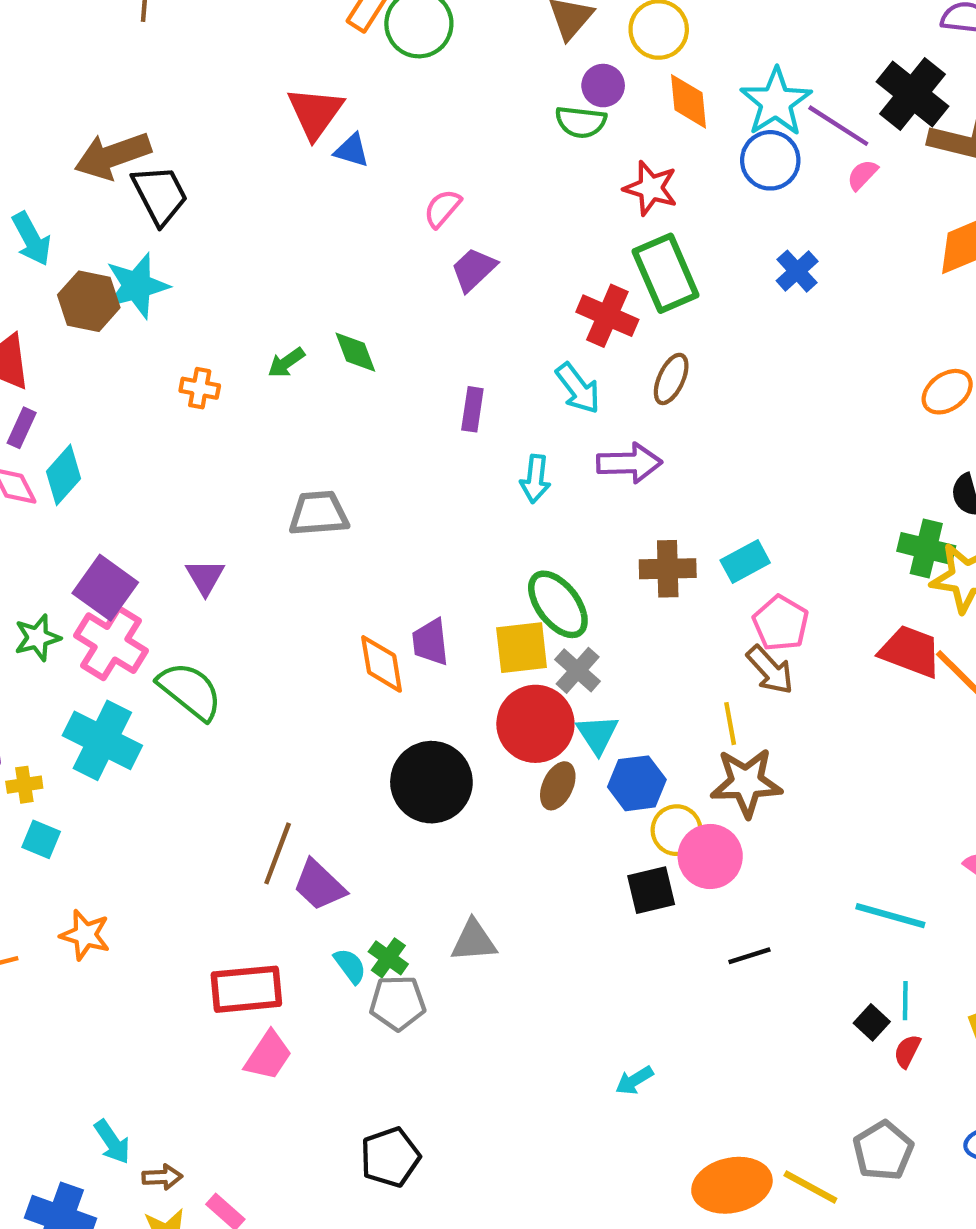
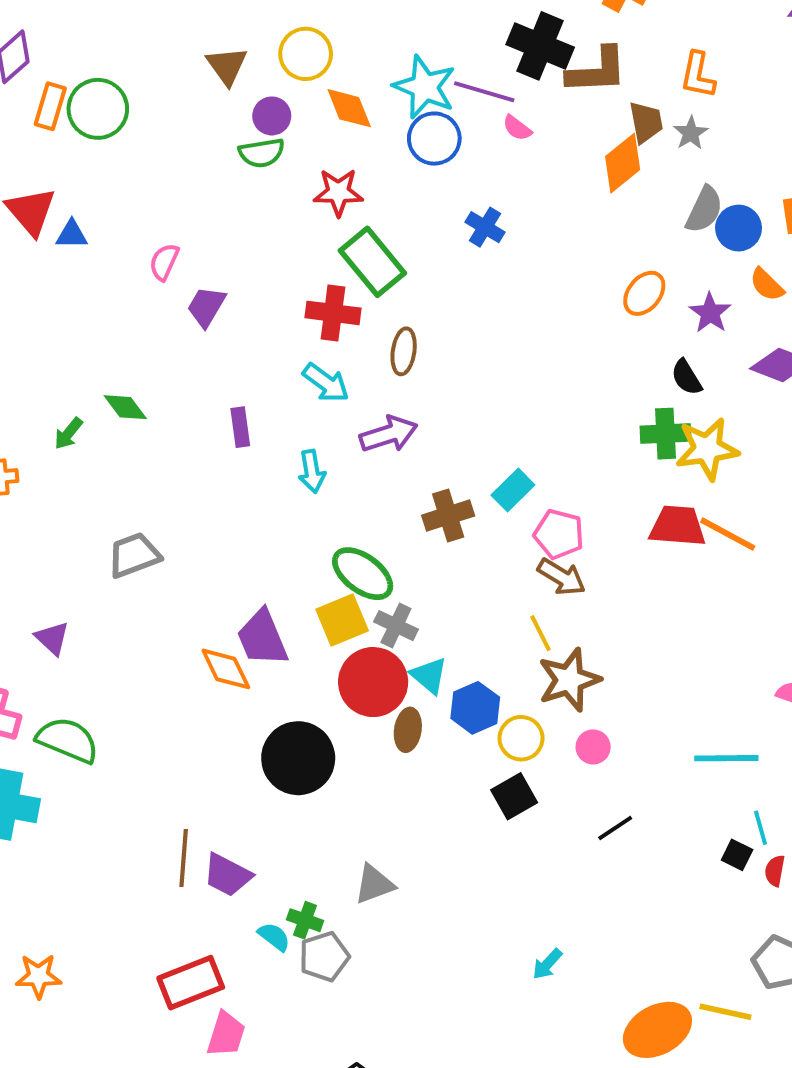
pink semicircle: (862, 175) -> (517, 128), turned -80
purple trapezoid: (430, 642) -> (262, 638), size x1.4
pink circle: (710, 856) -> (593, 747), moved, size x0.6

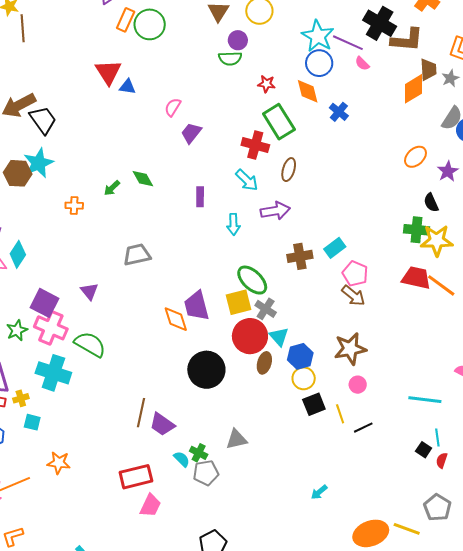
orange diamond: (349, 108) -> (308, 91), moved
red star: (338, 192) -> (266, 84), size x0.7
yellow line: (541, 633) -> (340, 414), moved
yellow circle: (521, 738) -> (304, 378), moved

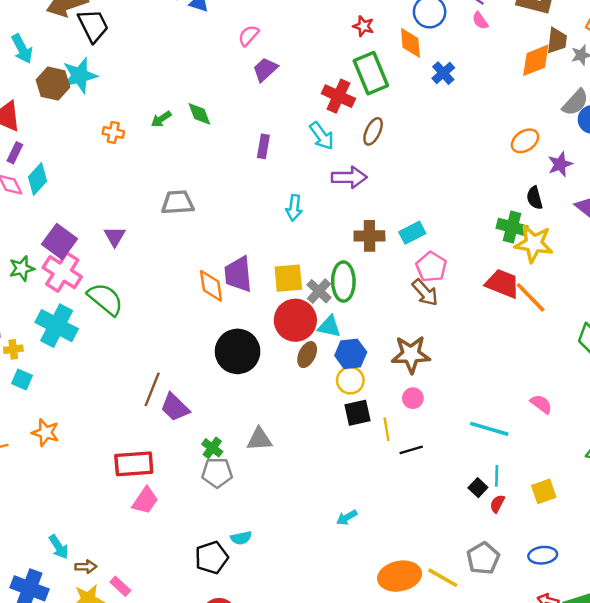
cyan arrow: (233, 224) -> (294, 208), moved
green ellipse: (252, 280) -> (343, 282), moved, turned 36
cyan triangle: (279, 337) -> (329, 327), turned -45
cyan semicircle: (182, 459) -> (241, 538), moved, turned 114

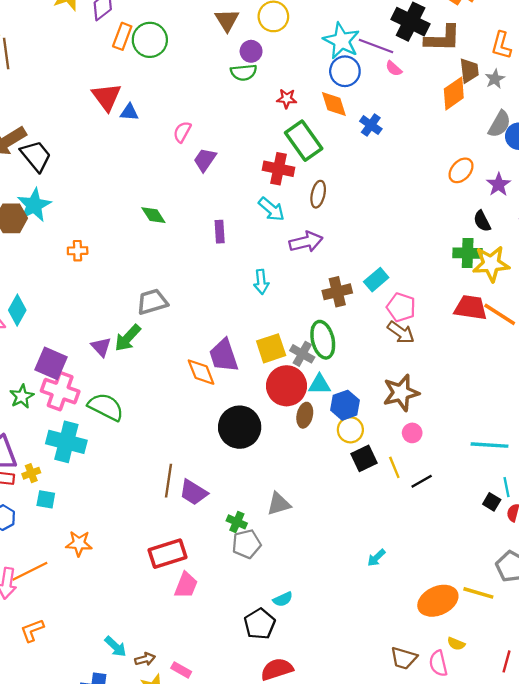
green arrow: (161, 119) -> (128, 338), moved, size x1.5

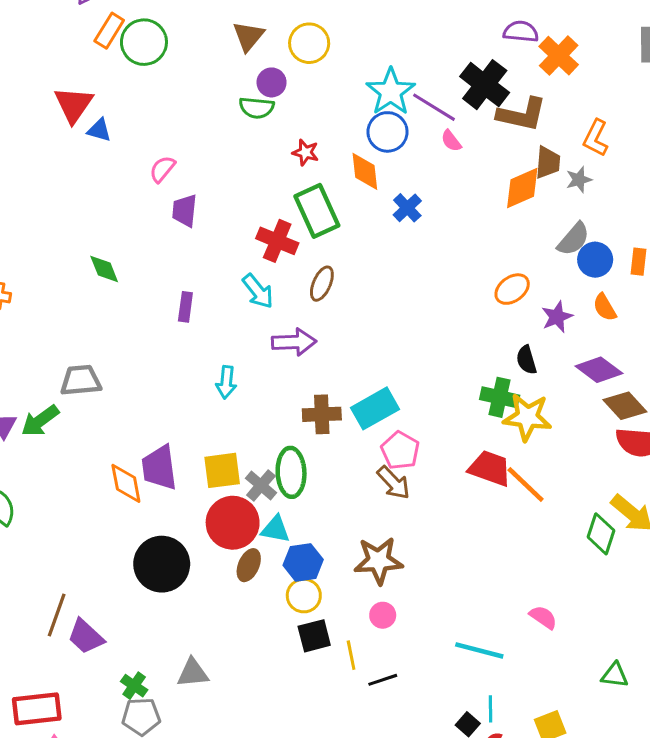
purple trapezoid: (205, 160) -> (185, 211), turned -40
cyan rectangle: (376, 280) -> (375, 408), size x1.4

